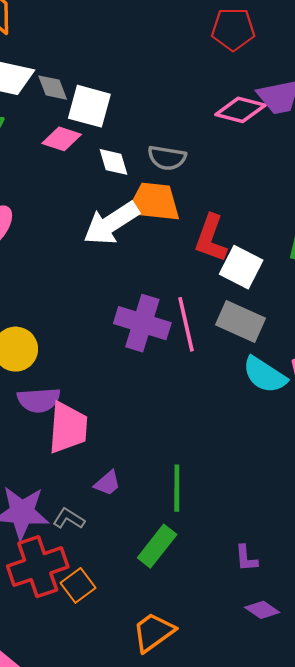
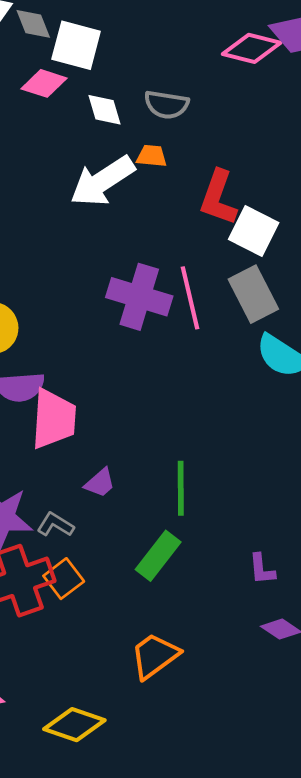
orange trapezoid: (154, 202) -> (152, 156), size x0.5
gray rectangle: (240, 321) -> (253, 294), turned 39
orange square: (78, 585) -> (64, 579), moved

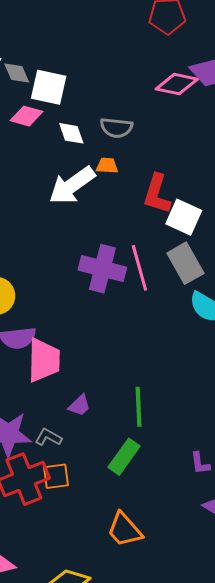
orange square: (64, 579) -> (56, 476), turned 32
orange trapezoid: (155, 656) -> (125, 530), turned -93

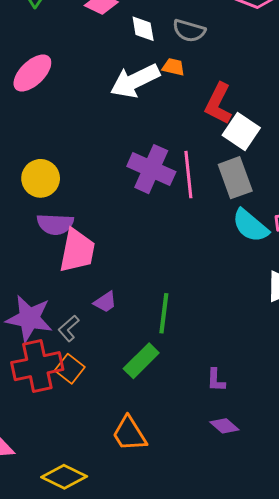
gray L-shape: (48, 437) -> (69, 328), turned -80
orange square: (56, 476) -> (70, 369), turned 36

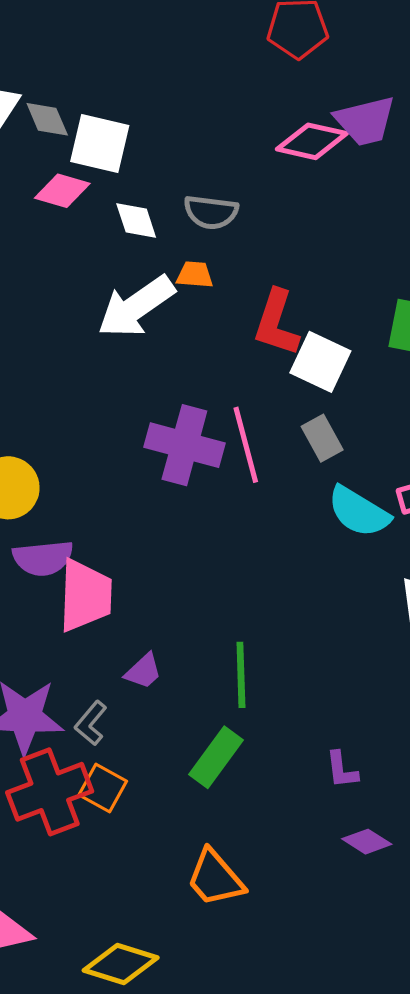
gray rectangle: (235, 178) -> (322, 438), size x0.7

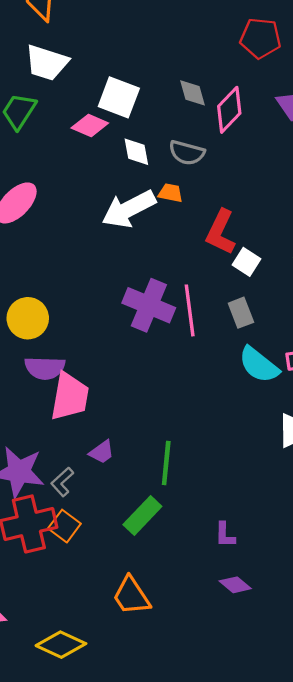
gray diamond: (47, 119) -> (193, 93), moved
pink diamond: (312, 141) -> (229, 110), moved, turned -66
white square: (320, 362) -> (246, 262), size x0.7

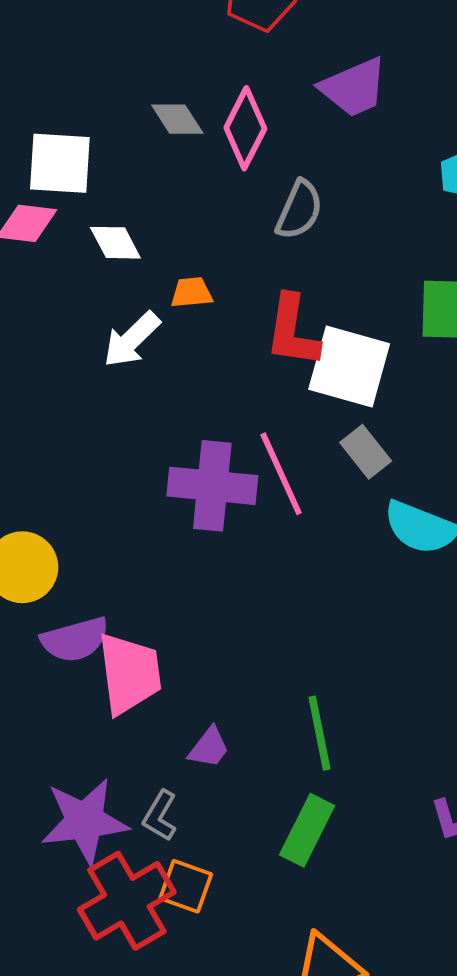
gray semicircle: (187, 153) -> (299, 210), moved, turned -64
white arrow: (129, 209) -> (132, 339), size x0.7
white square: (246, 262) -> (349, 366), size x1.8

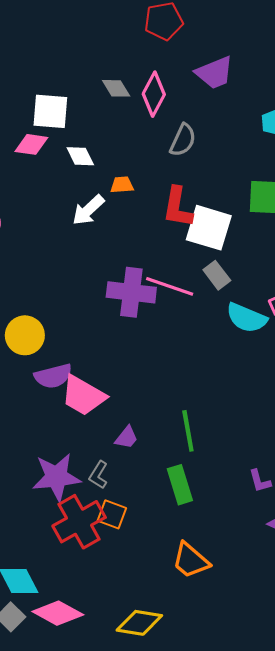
pink line: (281, 474) -> (170, 286), turned -48
pink trapezoid: (129, 673) -> (83, 396), turned 126
green rectangle: (307, 830) -> (180, 485), turned -45

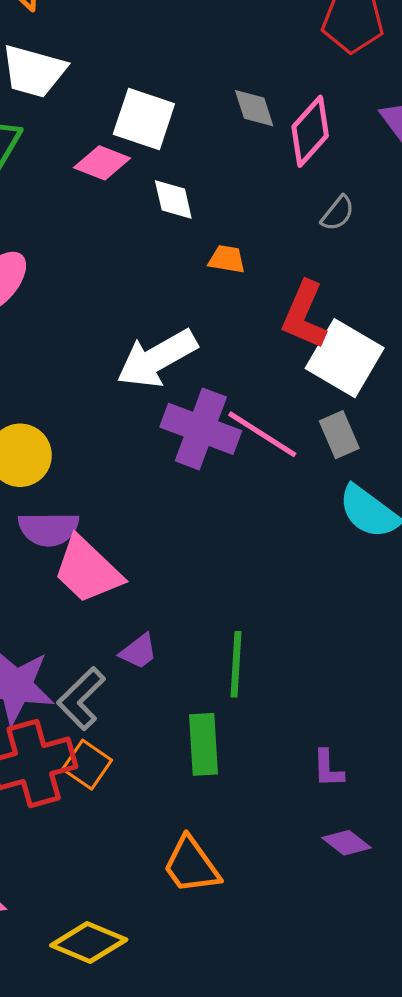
gray semicircle: (183, 140) -> (338, 213), size x0.7
white arrow: (88, 210) -> (157, 359), moved, size x1.4
gray L-shape: (98, 475) -> (81, 699), size x1.4

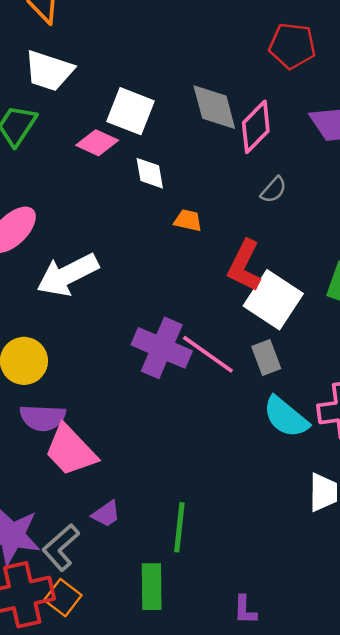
gray diamond: (254, 108) -> (214, 107), size x1.5
white arrow: (157, 359) -> (68, 275), moved

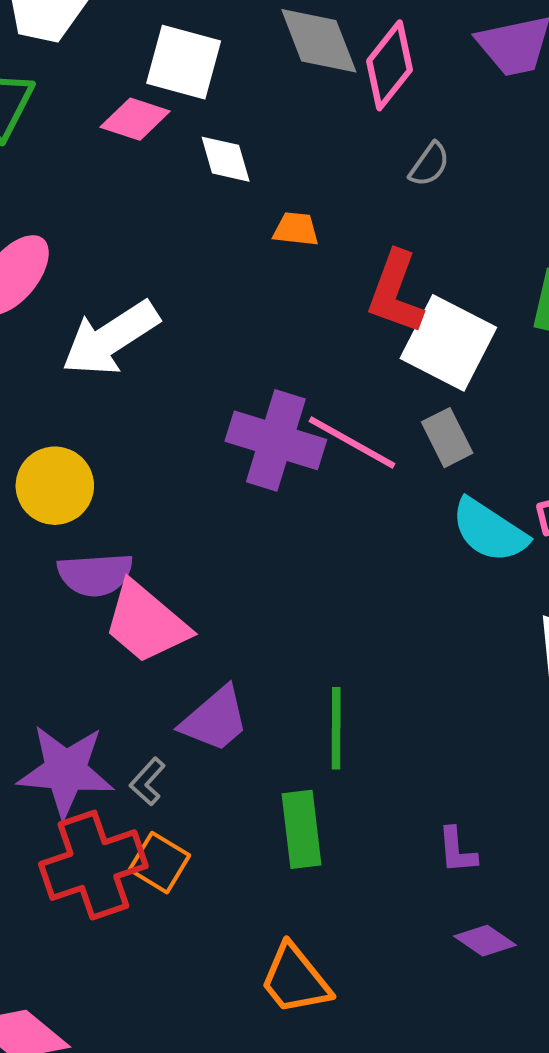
purple trapezoid: (106, 514) -> (215, 719), size x1.5
gray L-shape: (61, 547) -> (148, 782), size x0.6

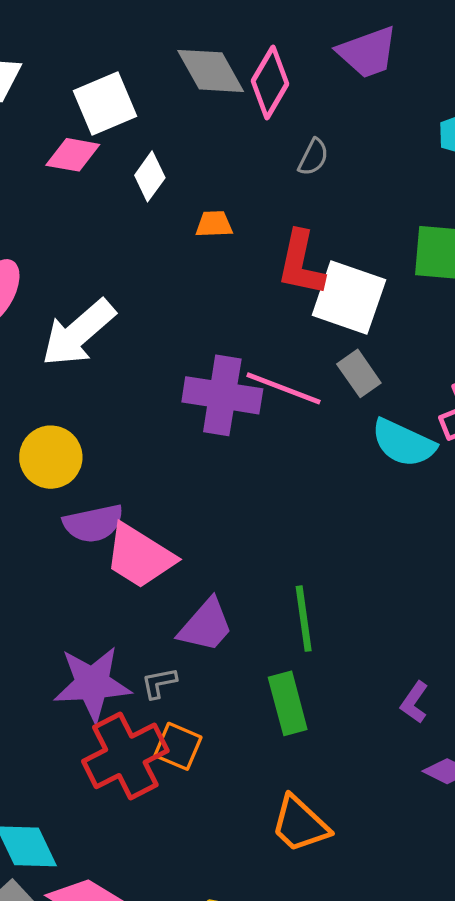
white square: (184, 62) -> (105, 104), turned -30
white diamond: (226, 159) -> (150, 176), turned 60
gray L-shape: (148, 782) -> (159, 683), turned 45
purple L-shape: (457, 850) -> (414, 702), turned 48

